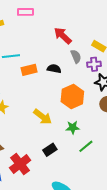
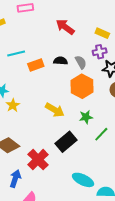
gray semicircle: (76, 56) -> (81, 62), moved
black rectangle: (50, 150) -> (66, 142), size x1.5

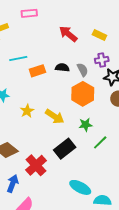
yellow rectangle: (102, 33) -> (99, 35), moved
yellow star: (13, 105) -> (27, 111), moved

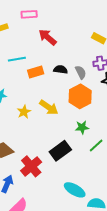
red arrow: (68, 34) -> (48, 37), moved
yellow arrow: (55, 116) -> (49, 107), moved

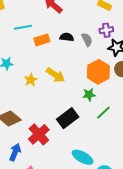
orange hexagon: (80, 96) -> (98, 72), moved

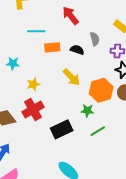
gray semicircle: (87, 40) -> (95, 39), moved
yellow arrow: (55, 75) -> (72, 77), moved
red cross: (39, 134) -> (33, 109), moved

